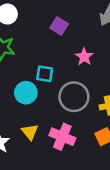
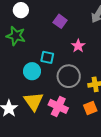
yellow triangle: (30, 132) -> (34, 101), size x1.5

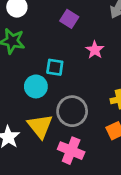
gray circle: (69, 76) -> (72, 111), moved
pink cross: (58, 106) -> (71, 151), moved

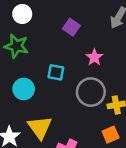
cyan circle: (36, 86) -> (24, 89), moved
gray circle: (72, 111) -> (91, 92), moved

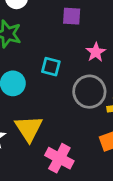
purple square: (71, 27) -> (72, 16), turned -35

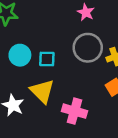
cyan square: (51, 67) -> (47, 59), moved

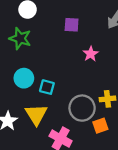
gray circle: (88, 48) -> (82, 108), moved

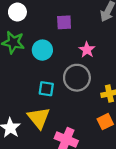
cyan circle: (24, 78) -> (42, 50), moved
gray circle: (82, 108) -> (77, 78), moved

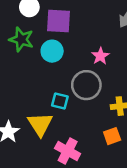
purple square: (64, 22) -> (58, 21), moved, size x1.5
cyan square: (46, 89) -> (60, 101), moved

